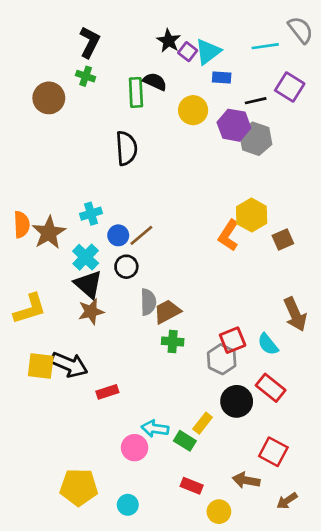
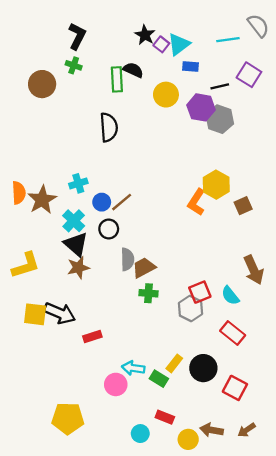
black circle: (237, 401) -> (203, 368), moved
brown arrow: (246, 480) -> (212, 430), moved
cyan circle: (128, 505) -> (140, 434), moved

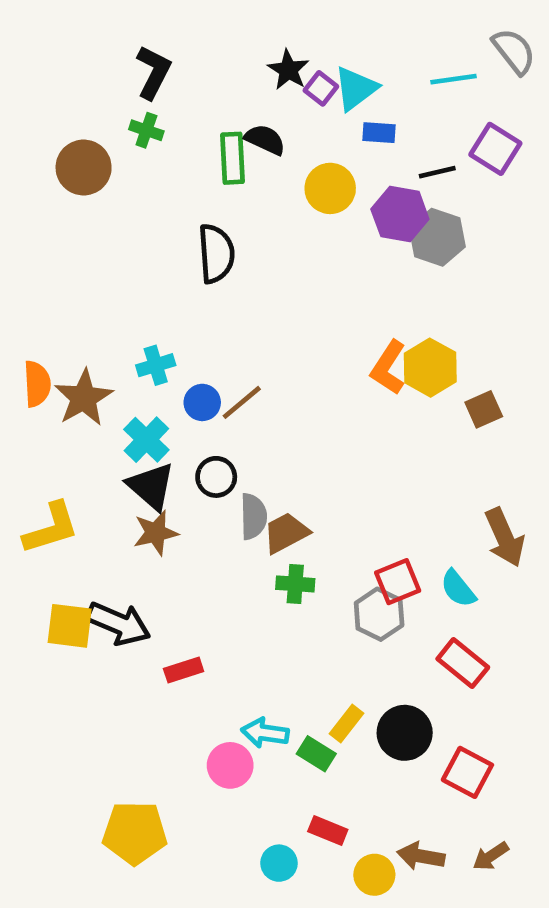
orange L-shape: (196, 202) -> (388, 368), moved
black circle: (109, 229) -> (216, 477), moved

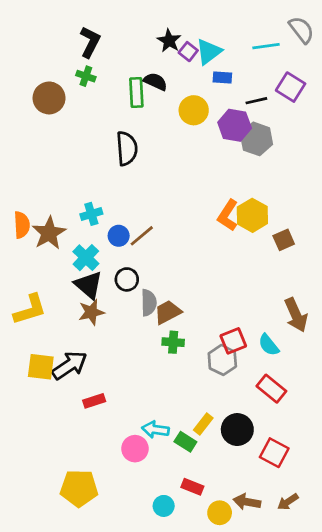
black arrow: (118, 623) -> (69, 365), turned -57
red rectangle: (184, 670) -> (94, 401), moved

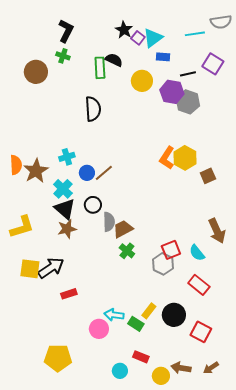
gray semicircle: (301, 30) -> (221, 22), turned 120
green cross: (173, 342) -> (127, 251), turned 35

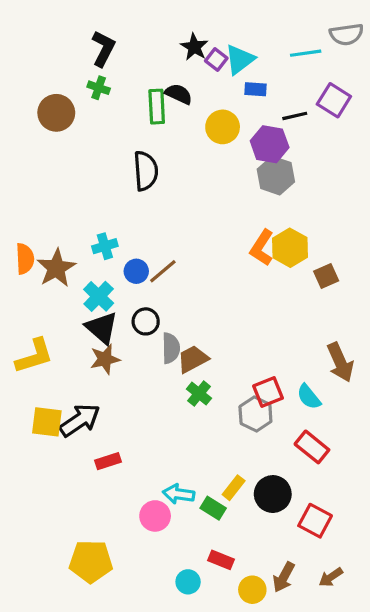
gray hexagon: (188, 102) -> (276, 176), moved
brown arrow: (181, 368) -> (284, 577), turned -72

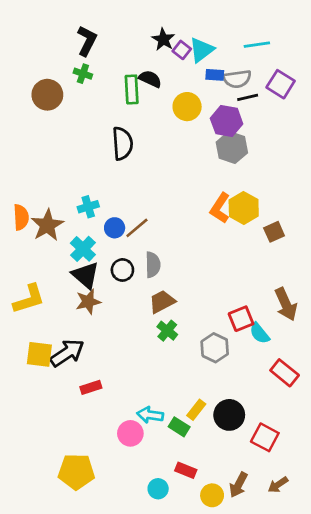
gray semicircle: (346, 34) -> (237, 79), moved
gray semicircle: (171, 348) -> (153, 265), moved
red square: (268, 392) -> (241, 319), moved
red rectangle: (312, 447) -> (285, 373), moved

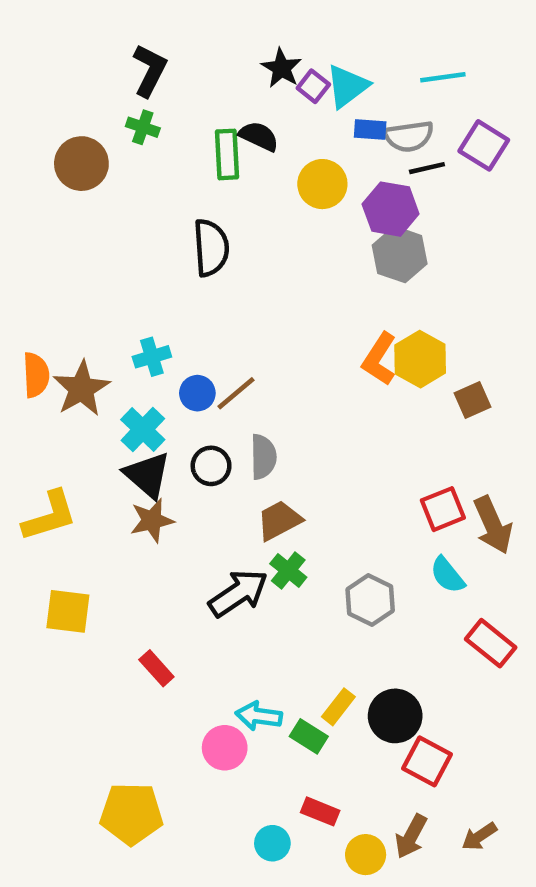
red square: (241, 319) -> (443, 509), moved
black arrow: (67, 353) -> (238, 593), moved
red rectangle: (91, 387) -> (156, 668), turned 66
red square: (265, 437) -> (427, 761), moved

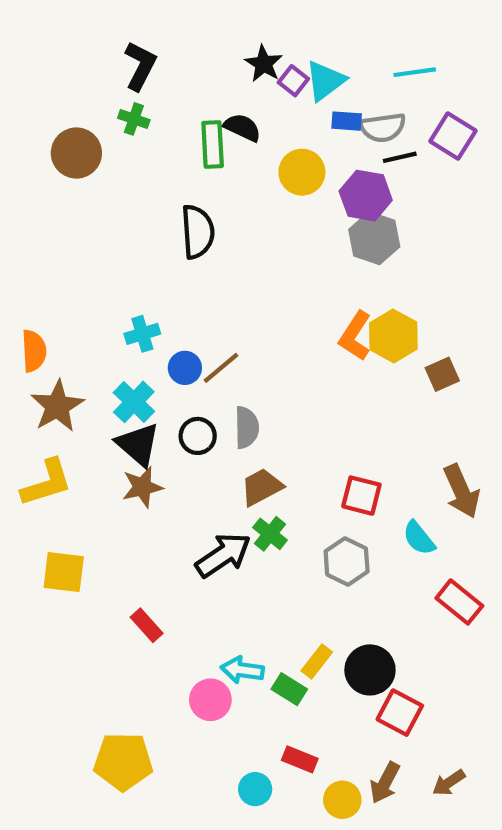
brown star: (81, 389) -> (57, 406), moved
red square: (443, 509) -> (361, 496), moved, turned 36

